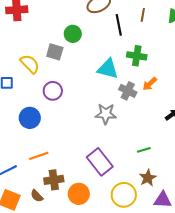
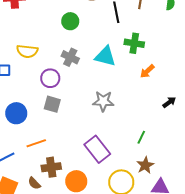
gray square: (55, 52) -> (52, 104), moved
yellow semicircle: (30, 64) -> (27, 51), turned 140
gray cross: (128, 91) -> (70, 57), moved
blue circle: (30, 118) -> (16, 113), moved
green line: (144, 150) -> (141, 137), turned -48

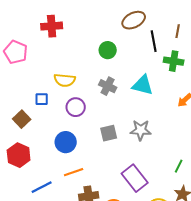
green cross: (134, 43) -> (174, 61), moved
purple circle: (50, 78) -> (76, 107), moved
gray square: (52, 104) -> (109, 133), moved, turned -30
blue circle: (16, 113) -> (66, 142), moved

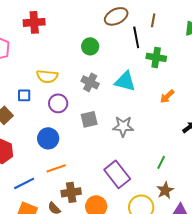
brown line: (178, 31) -> (153, 20), moved
gray square: (109, 133) -> (89, 119), moved

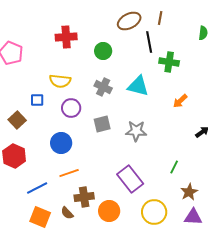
brown line: (153, 20) -> (160, 18), moved
red cross: (34, 22) -> (66, 37), moved
brown star: (165, 190) -> (189, 192), moved

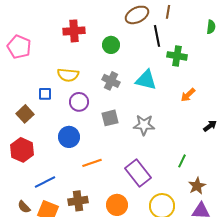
orange line: (69, 173) -> (92, 163), moved
brown cross: (84, 197) -> (78, 201), moved
brown semicircle: (67, 213) -> (24, 207), moved

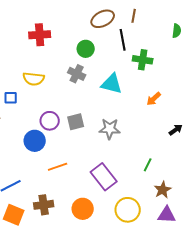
green circle: (111, 45) -> (86, 49), moved
gray cross: (111, 81) -> (77, 74), moved
purple circle: (79, 102) -> (50, 121), moved

